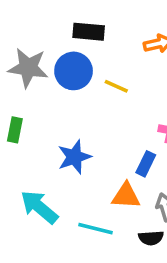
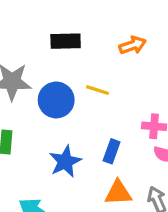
blue circle: (74, 71) -> (56, 100), moved
blue rectangle: (146, 164) -> (112, 151), moved

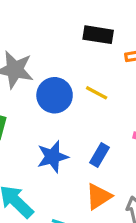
black rectangle: (66, 41) -> (98, 35), moved
orange triangle: (118, 193) -> (99, 196), turned -40

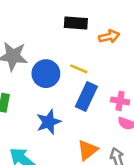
blue rectangle: (100, 155) -> (86, 97), moved, size x1.5

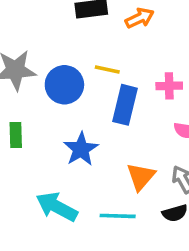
pink cross: (120, 101) -> (169, 86), moved

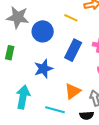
yellow line: (107, 70) -> (71, 18), moved
cyan arrow: (57, 207) -> (23, 97), turned 60

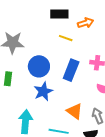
blue circle: (43, 31) -> (39, 66), moved
orange triangle: (73, 91) -> (74, 111), turned -42

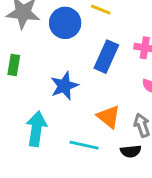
blue circle: (39, 66) -> (65, 23), moved

